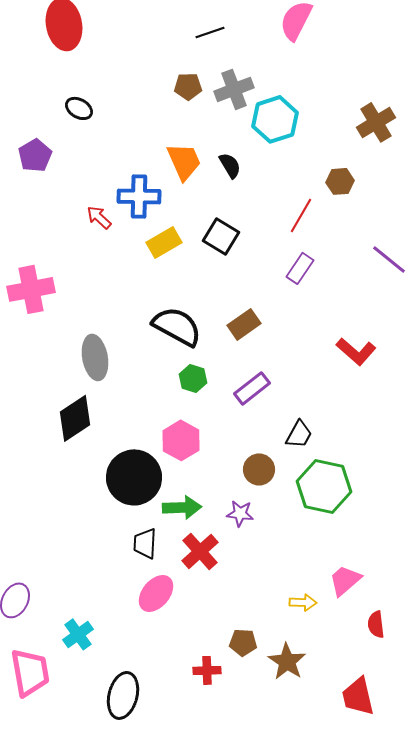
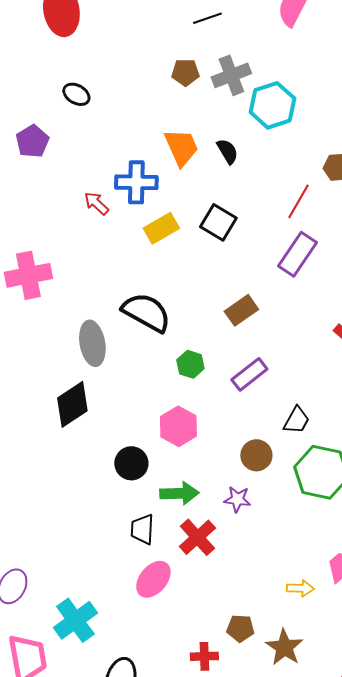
purple rectangle: (300, 268) -> (297, 254), size x1.4
black semicircle: (177, 326) -> (146, 312), moved
black circle: (134, 477) -> (131, 463), size x0.6
cyan cross: (78, 634) -> (75, 620), size x1.4

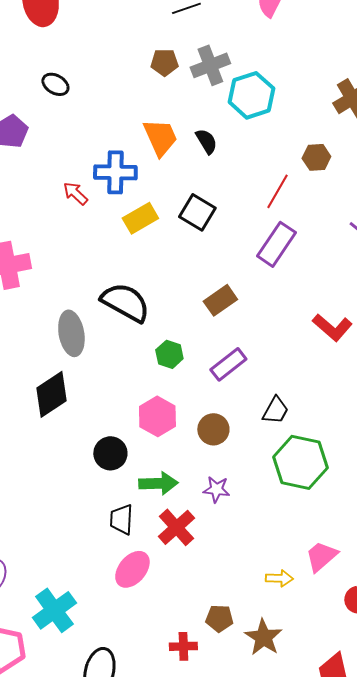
brown circle: (256, 455) -> (213, 429), moved

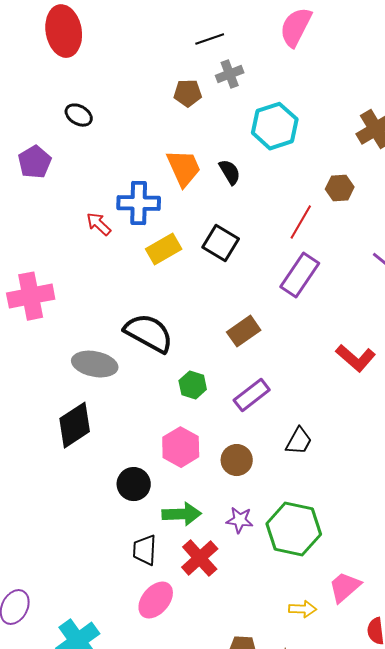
gray cross: (210, 65) -> (230, 74), moved, size x0.7
gray ellipse: (71, 333) -> (95, 364), turned -69
green hexagon: (300, 462) -> (294, 529), moved

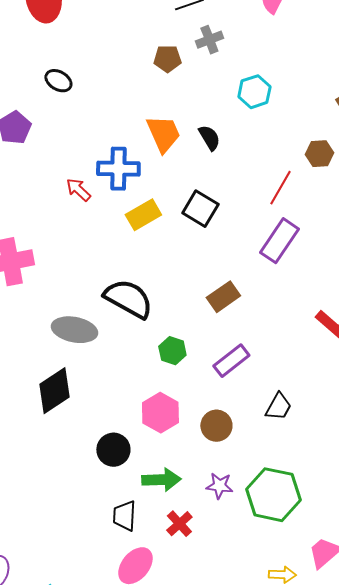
cyan hexagon: (275, 126) -> (254, 92), size x0.7
red cross: (200, 558) -> (179, 524), size x0.7

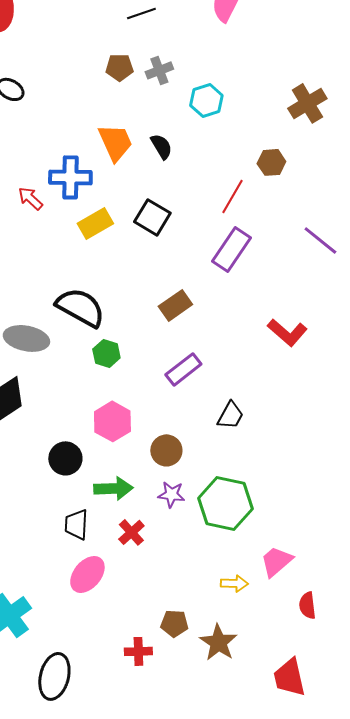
gray cross: (209, 40) -> (159, 70), moved
green hexagon: (172, 351) -> (106, 353), moved
brown circle: (216, 426) -> (166, 450), moved

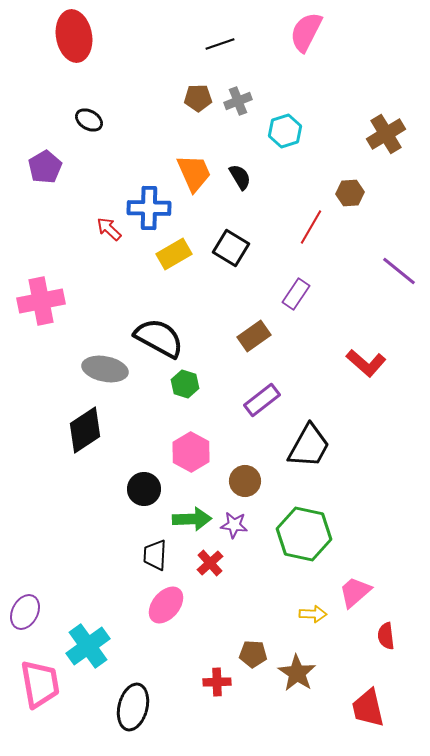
purple rectangle: (231, 249) -> (296, 294), moved, size x0.7
black trapezoid: (230, 415) -> (309, 446), size x1.6
purple star: (171, 494) -> (234, 525), moved

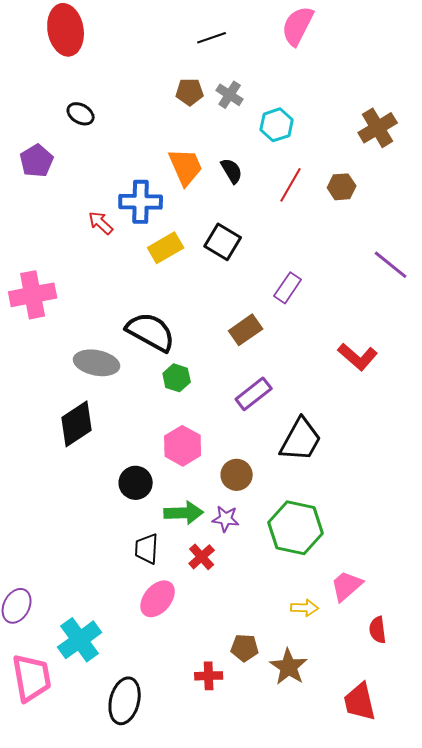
gray cross: (238, 101) -> (230, 95), turned -36
red line: (311, 227) -> (291, 185), moved

